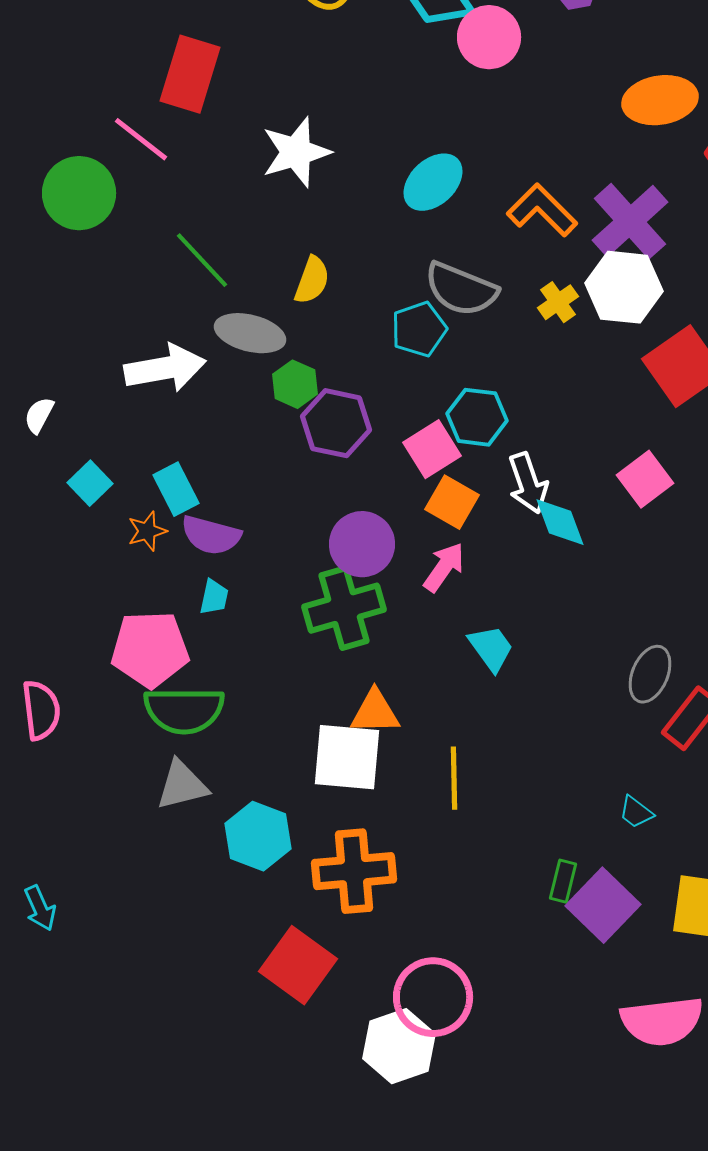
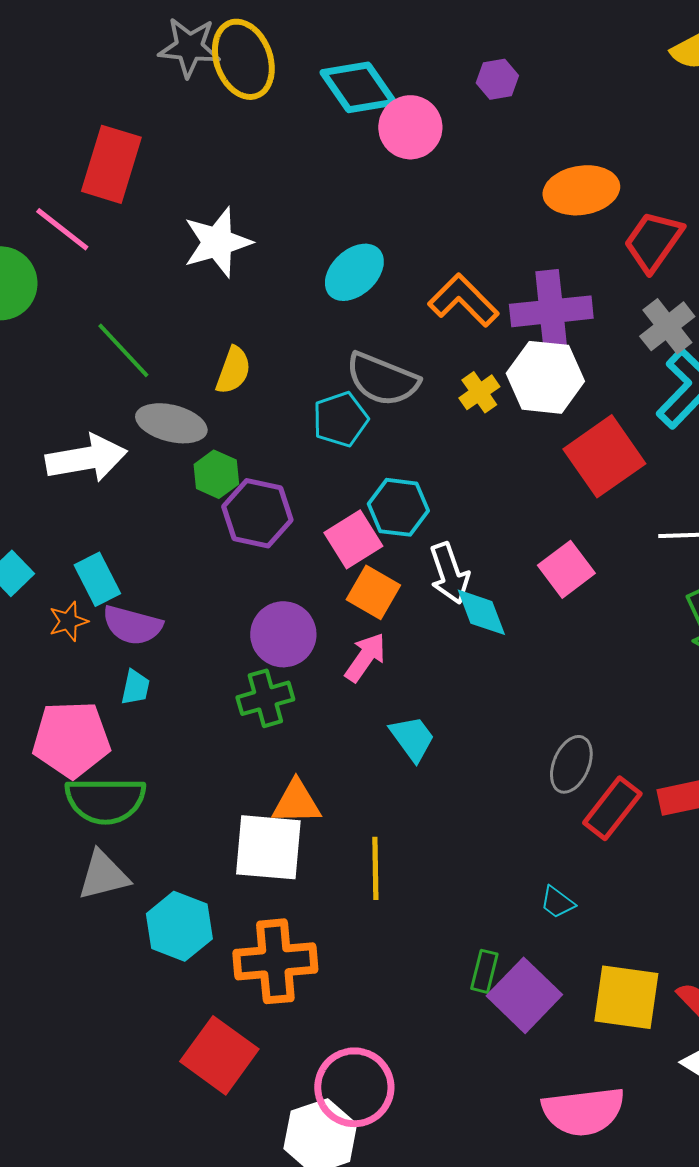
purple cross: (630, 221) -> (551, 311), turned 36
green cross: (344, 608) -> (265, 698), size x0.7

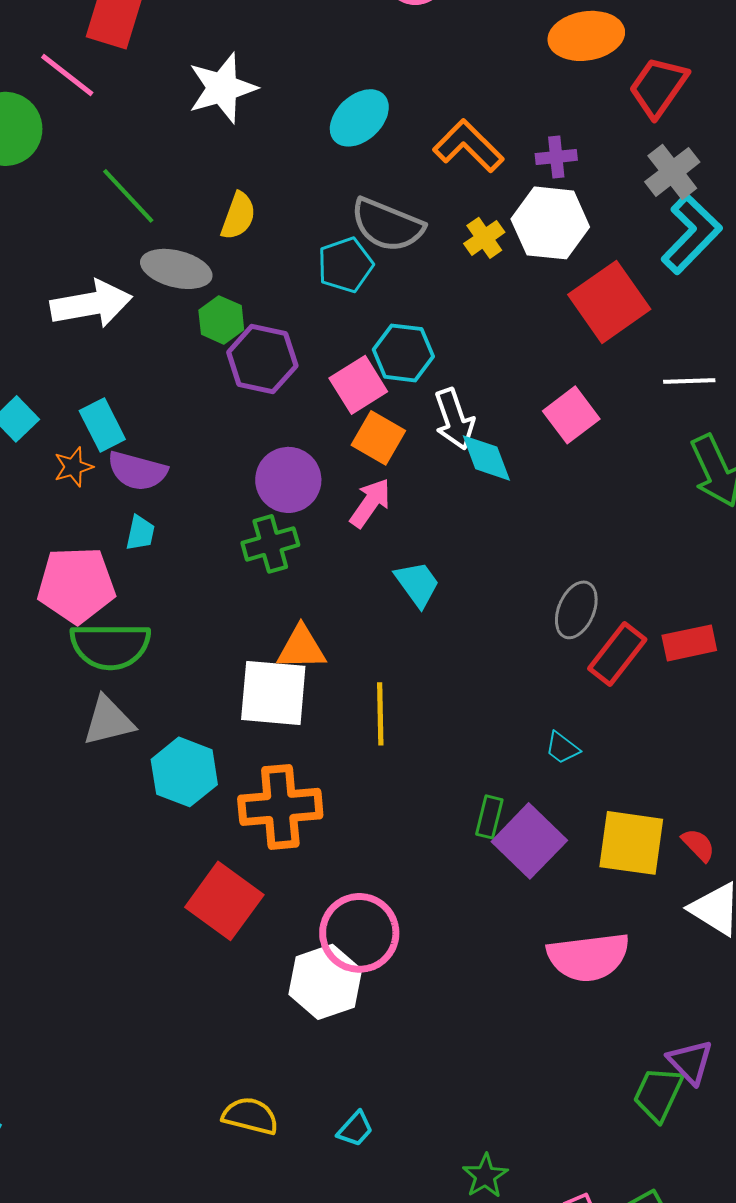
purple cross: (551, 311) -> (556, 157), size x0.5

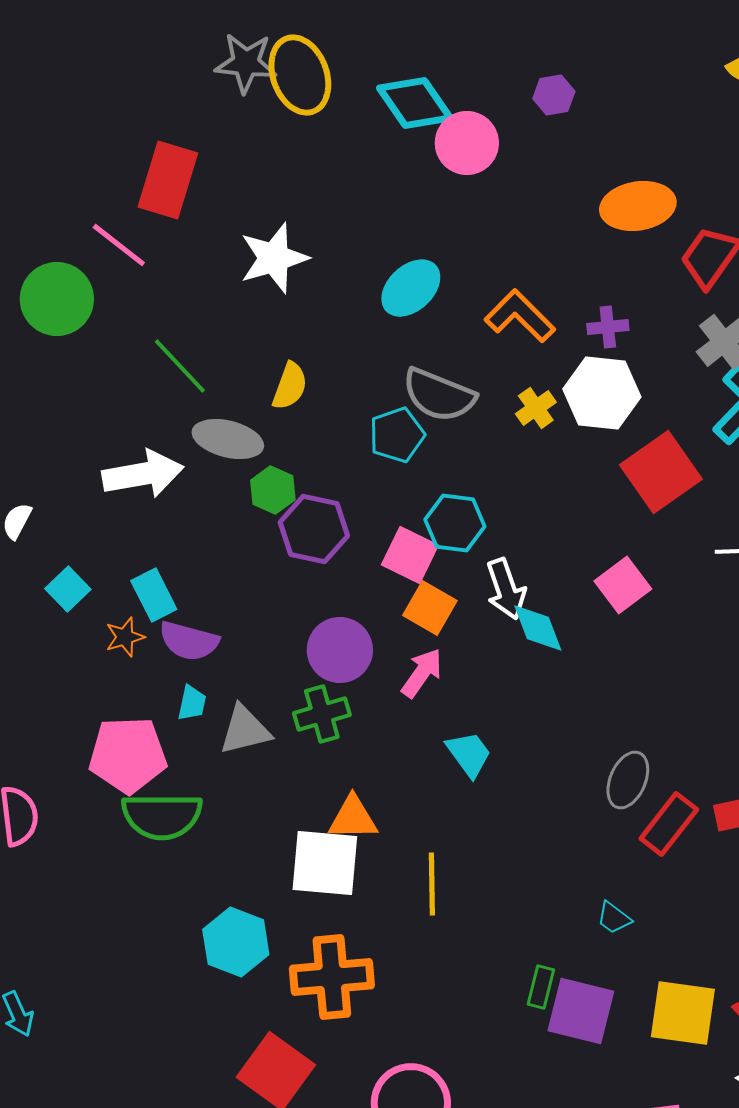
pink square: (358, 385) -> (410, 555), turned -32
gray triangle: (108, 721) -> (245, 730), moved
purple square: (529, 841) -> (581, 1011), turned -30

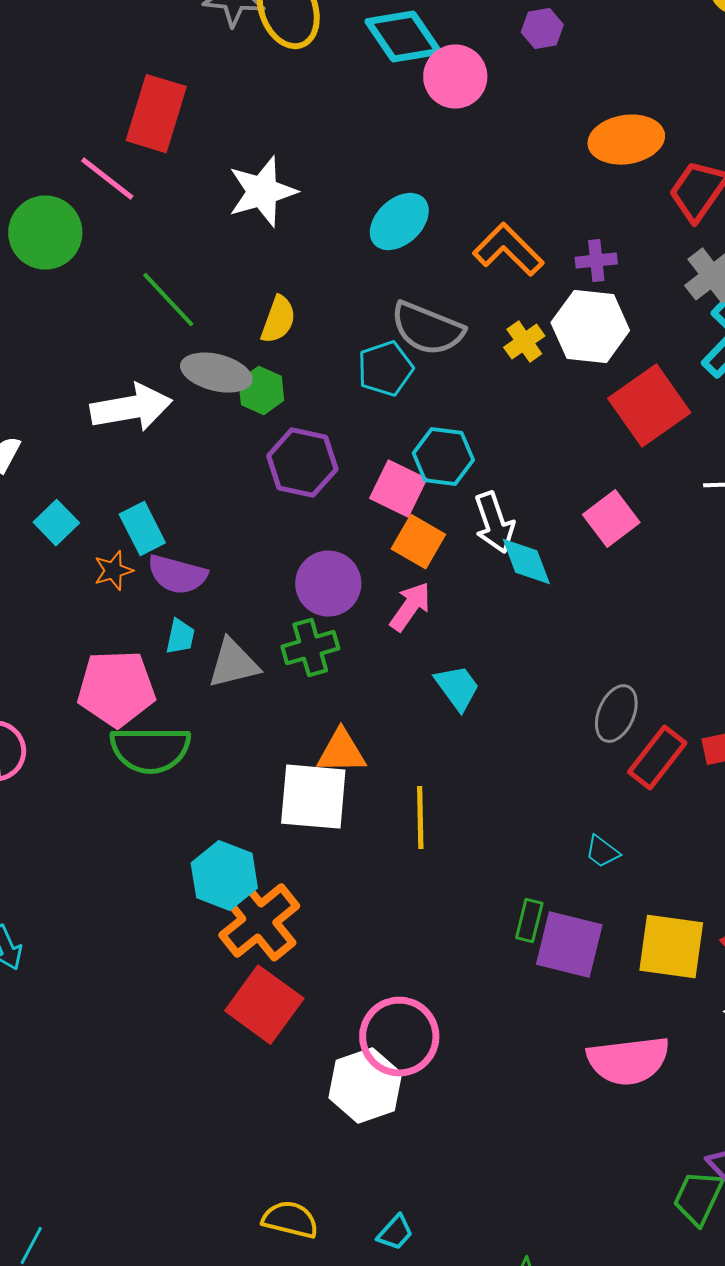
green hexagon: (273, 490) -> (261, 391), moved
orange cross: (332, 977) -> (259, 921), moved, turned -34

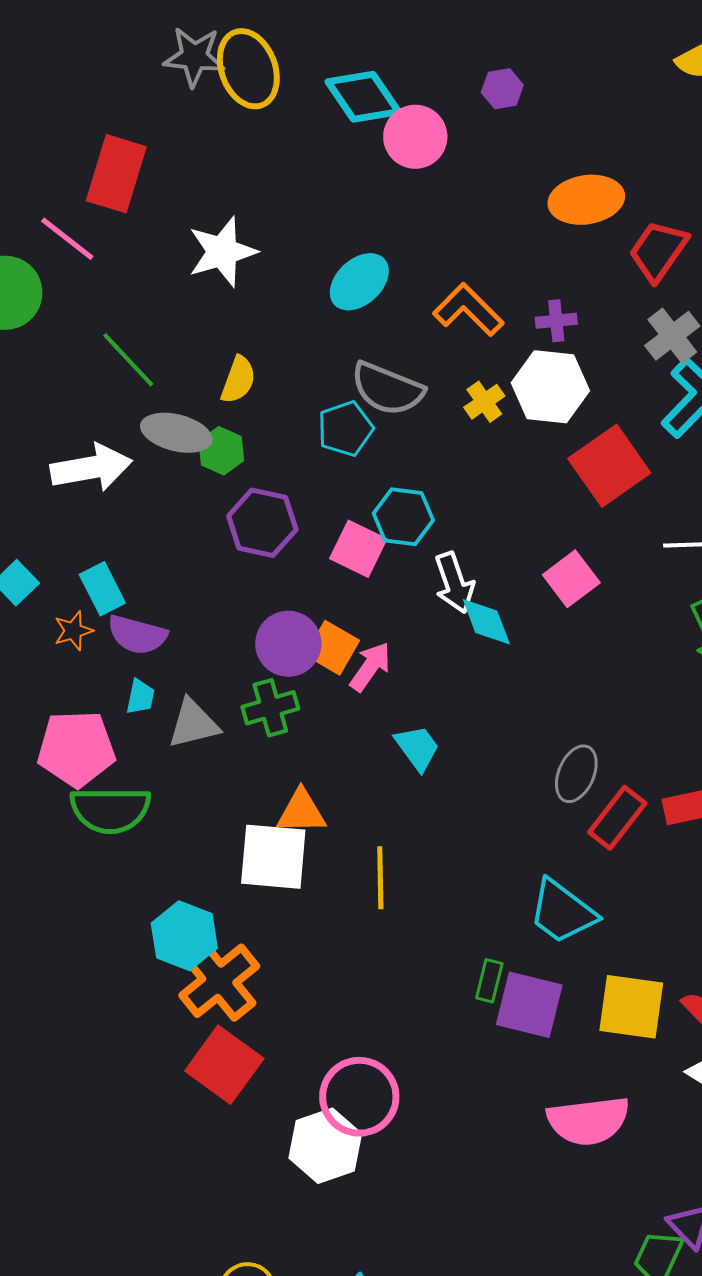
orange square: (418, 542) -> (332, 648), moved
cyan trapezoid: (602, 852) -> (562, 912), size x2.0

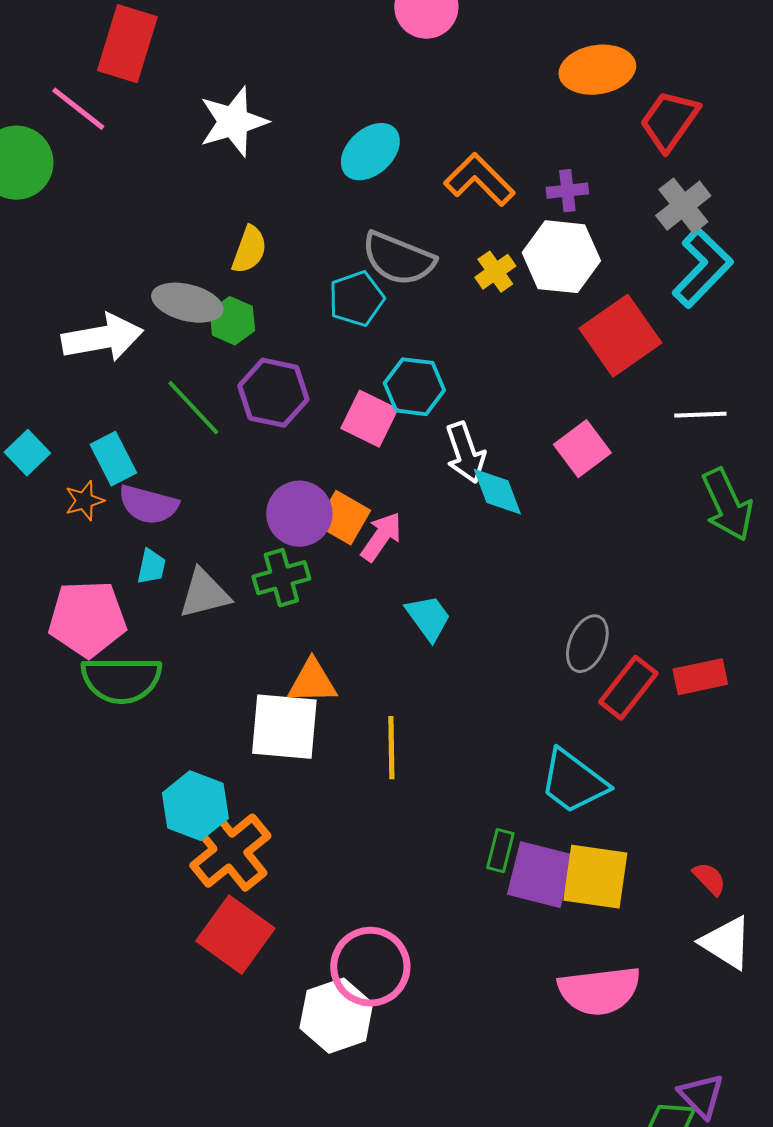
green line: (128, 360) -> (193, 408), moved
yellow square: (631, 1007) -> (595, 877), moved

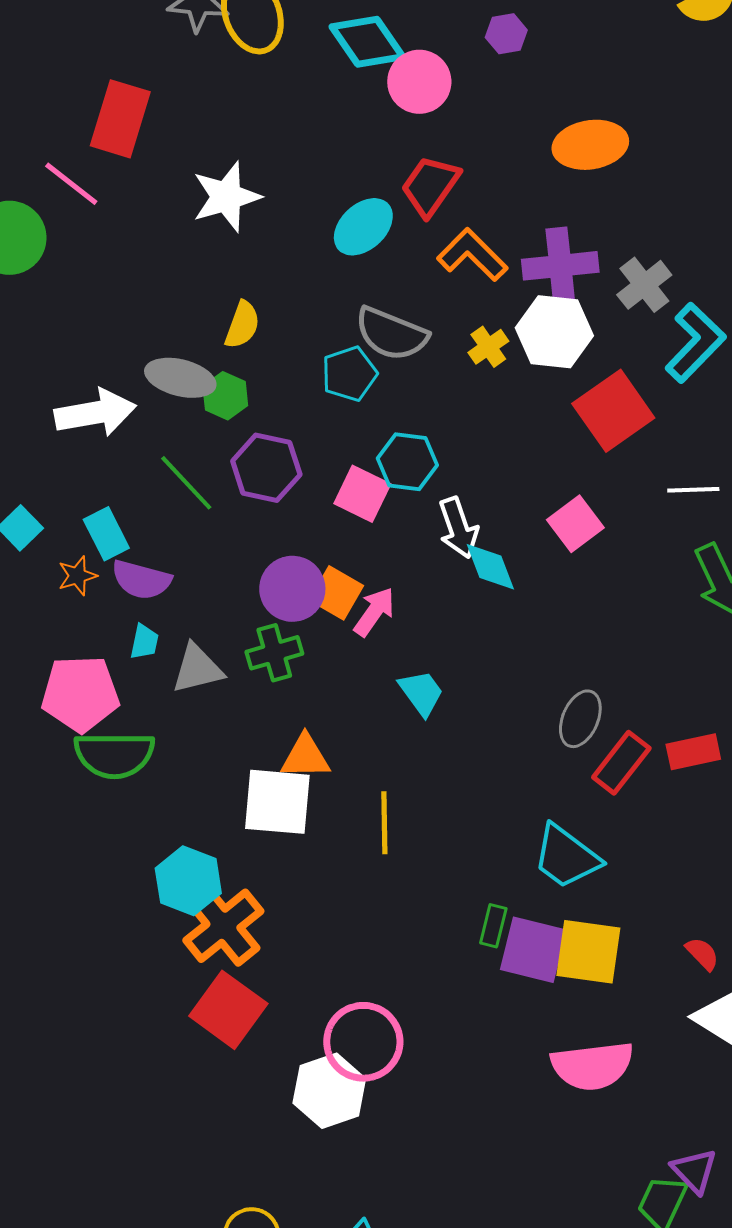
red trapezoid: (669, 121) -> (430, 186), moved
purple cross: (567, 191) -> (560, 266), size x1.8
gray cross: (683, 206) -> (644, 285), moved

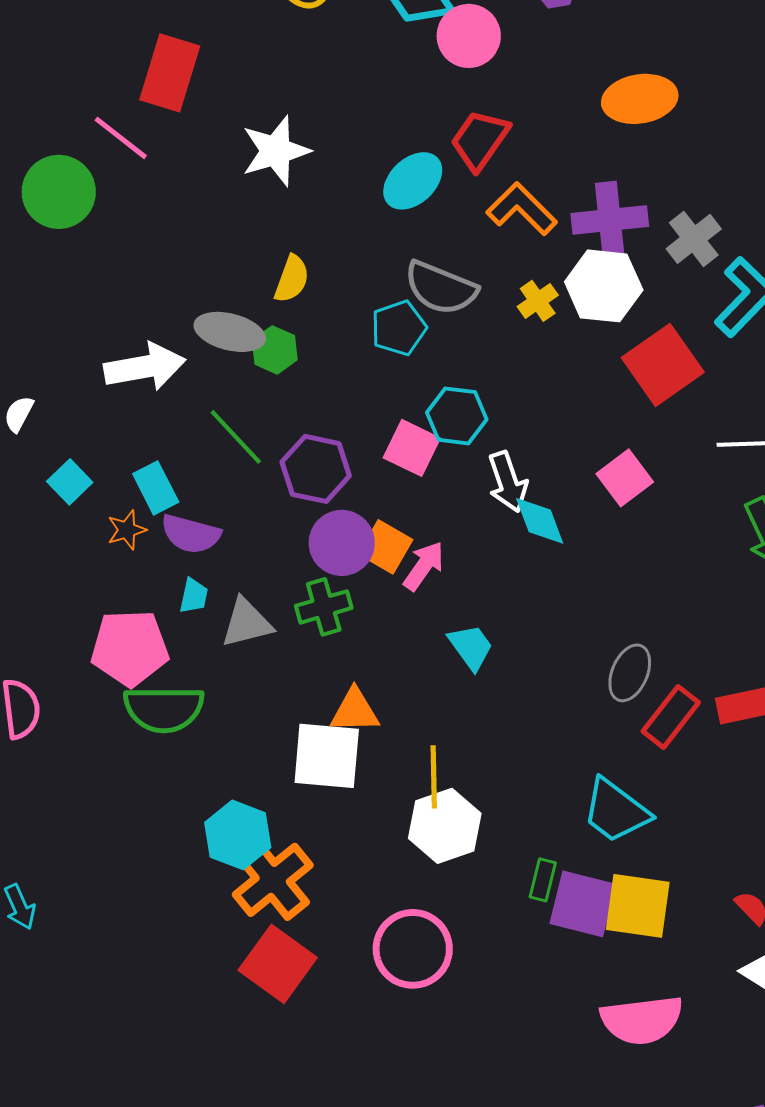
purple hexagon: (266, 468) -> (316, 469), moved
pink circle: (363, 1042) -> (413, 949), moved
white hexagon: (329, 1091) -> (445, 826), moved

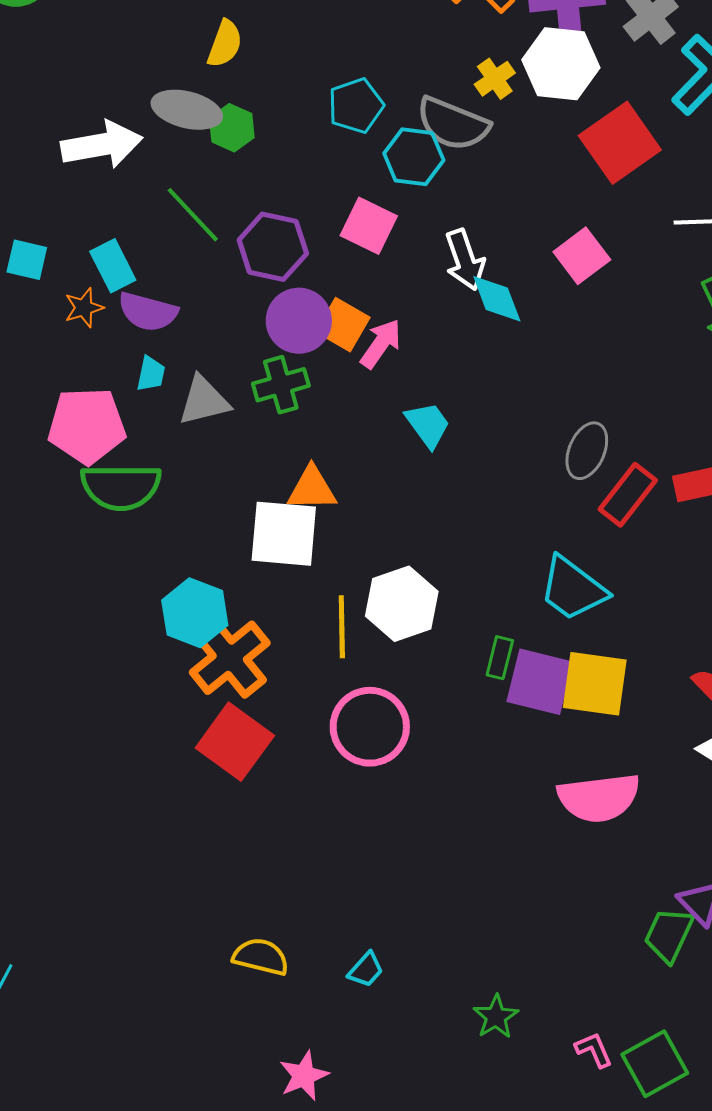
yellow semicircle: (292, 279) -> (225, 44), moved
gray semicircle: (441, 288) -> (453, 124), moved
cyan hexagon: (457, 416) -> (414, 157), moved
cyan square: (70, 482) -> (27, 260), turned -33
yellow line: (434, 777) -> (342, 627), moved

